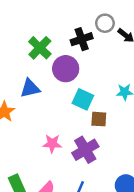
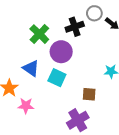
blue triangle: (30, 88) -> (31, 68), turned 48
cyan square: (83, 99) -> (57, 78), moved
pink star: (52, 144) -> (26, 106), moved

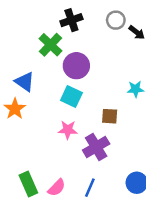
black cross: (75, 27) -> (71, 20), moved
blue triangle: (31, 68) -> (25, 82), moved
pink star: (26, 106) -> (68, 130), moved

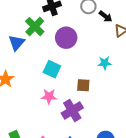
purple circle: (76, 66) -> (66, 38), moved
blue triangle: (25, 82) -> (17, 43), moved, turned 36

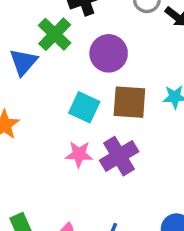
brown square: (83, 85) -> (129, 102), moved, size x1.5
purple cross: (72, 111) -> (119, 156), moved

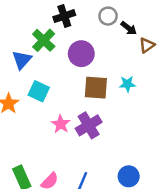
cyan square: (84, 107) -> (39, 91), moved
pink star: (79, 154) -> (61, 124), turned 30

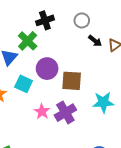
black arrow: (129, 28) -> (95, 41), moved
purple circle: (81, 54) -> (47, 69), moved
cyan star: (127, 84) -> (103, 102), moved, size x1.5

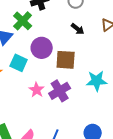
black arrow: (95, 41) -> (78, 29), moved

